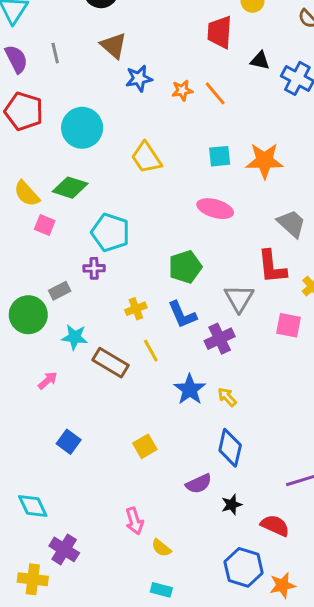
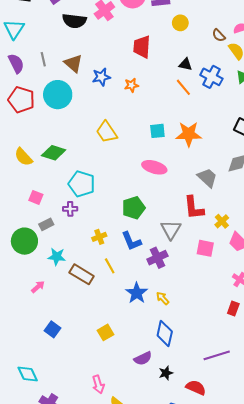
red trapezoid: (220, 32) -> (142, 47), moved
brown triangle: (113, 46) -> (73, 63), moved
orange line: (215, 93) -> (183, 87), moved
cyan circle: (82, 128) -> (58, 95), moved
pink square: (45, 225) -> (36, 197), moved

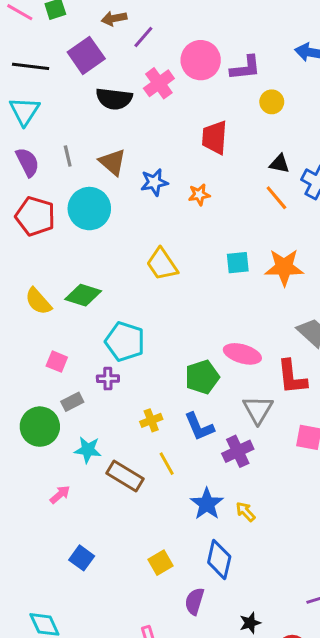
pink ellipse: (154, 167) -> (242, 354), moved
blue diamond: (165, 334) -> (219, 560), moved
purple semicircle: (143, 358) -> (194, 601), moved, turned 132

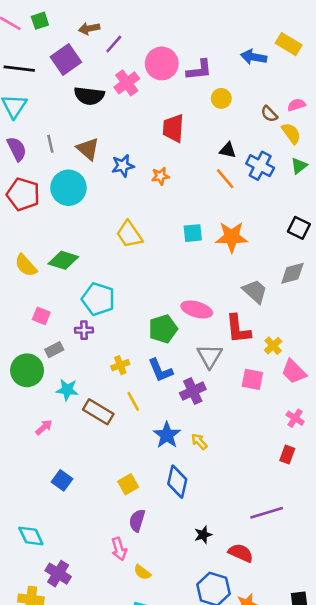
purple semicircle: (194, 601) -> (137, 521), moved

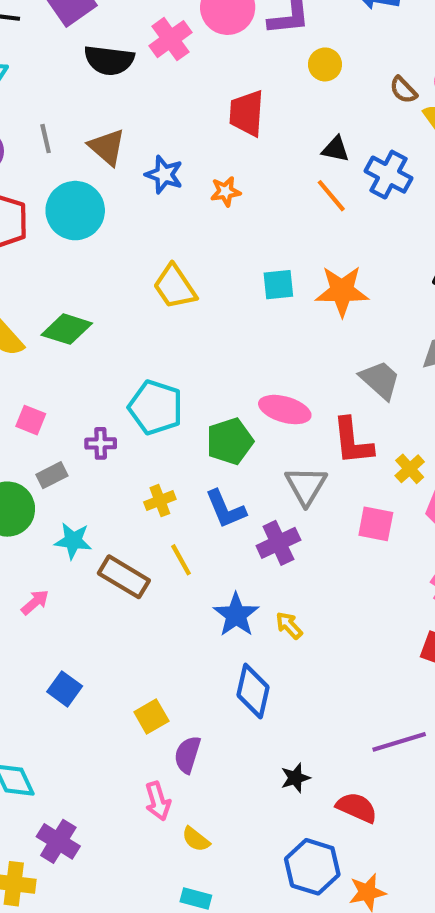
blue star: (123, 166) -> (164, 175), turned 30
cyan pentagon: (98, 299) -> (156, 407), moved
yellow square: (128, 484) -> (151, 716), moved

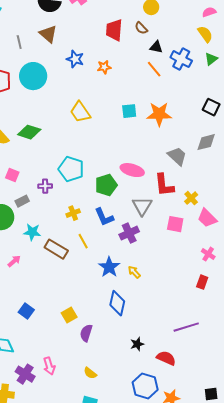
brown semicircle: (403, 90) -> (141, 28), moved
brown triangle: (107, 147) -> (48, 34), moved
blue square: (65, 689) -> (26, 311), moved
pink arrow: (158, 801) -> (49, 366), moved

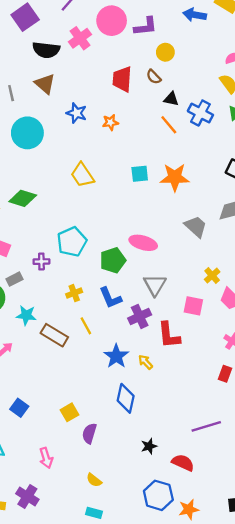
cyan pentagon: (71, 169) -> (72, 242), turned 30
red L-shape: (164, 185) -> (169, 335), moved
pink arrow: (49, 366) -> (46, 458), moved
purple cross: (25, 374) -> (27, 497), moved

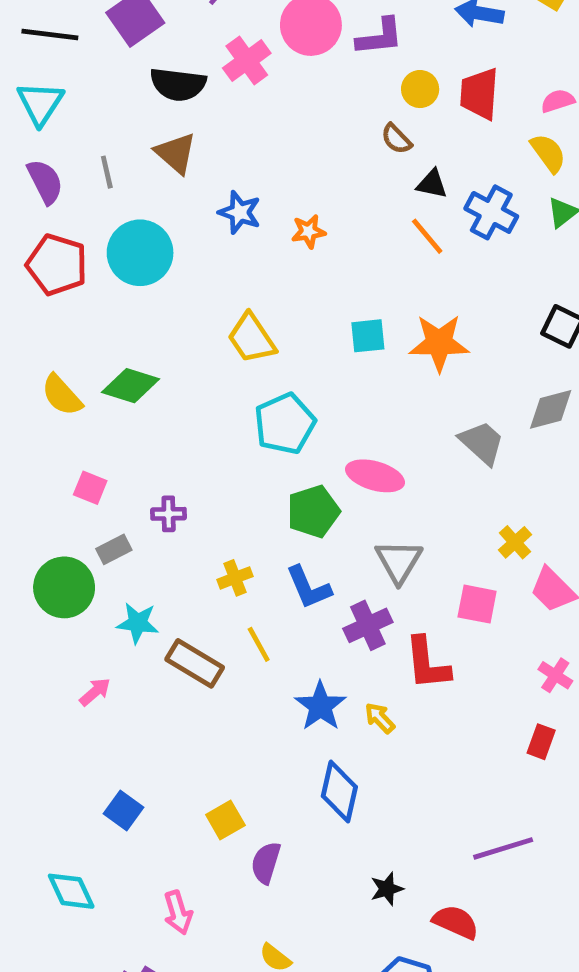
red trapezoid: (122, 79) -> (479, 94), moved
cyan pentagon: (72, 242) -> (285, 424), moved

